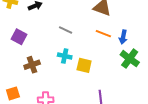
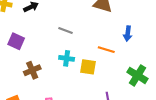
orange line: (103, 34) -> (106, 50), moved
green cross: (130, 59) -> (137, 75), moved

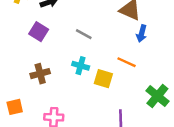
blue arrow: (128, 34) -> (142, 34), moved
purple square: (16, 41) -> (39, 32), moved

